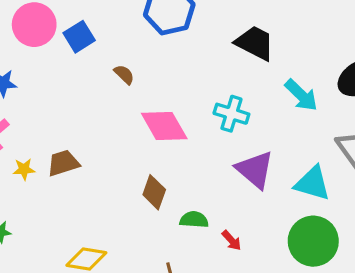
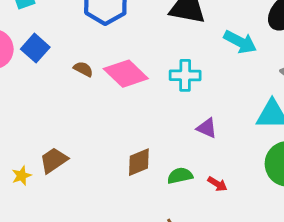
pink diamond: (164, 126) -> (126, 74), moved
purple triangle: (255, 170) -> (207, 128), moved, size x0.6
brown diamond: (154, 192) -> (139, 162), turned 64

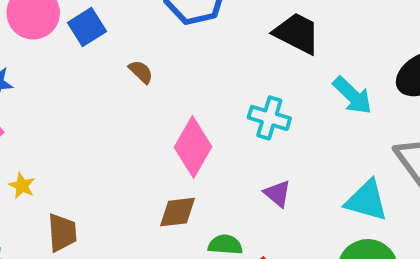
pink diamond: (126, 74) -> (193, 147), moved, turned 60
brown trapezoid: (54, 160) -> (62, 233), moved, turned 104
yellow star: (22, 176) -> (22, 186), turned 30

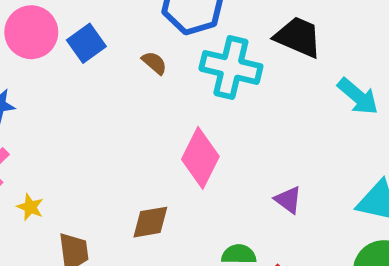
brown semicircle: (141, 72) -> (154, 63), moved
cyan cross: (269, 118) -> (231, 67), moved, size x1.4
brown diamond: (178, 212) -> (150, 222), moved

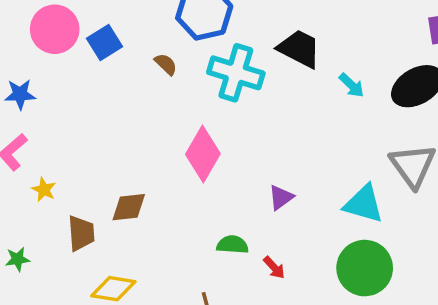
cyan arrow: (358, 96) -> (352, 85), moved, size x0.7
purple triangle: (288, 200) -> (281, 197), turned 44
brown diamond: (150, 222) -> (129, 207), moved

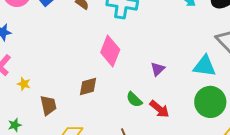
brown diamond: (129, 207) -> (88, 87), moved
green semicircle: (232, 245) -> (134, 100), turned -132
red arrow: (274, 268) -> (159, 109), size x1.5

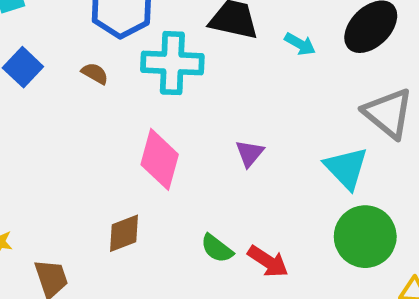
cyan triangle: (205, 66) -> (346, 168), turned 45
purple triangle: (158, 69) -> (250, 153), moved

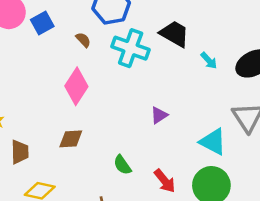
pink diamond: (160, 159) -> (76, 86), moved
cyan triangle: (346, 168) -> (213, 142), turned -36
red arrow: (268, 261) -> (165, 181), moved

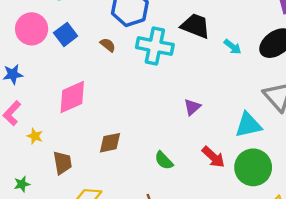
pink diamond: (76, 86) -> (72, 97), moved, turned 42
cyan triangle: (213, 142) -> (248, 125), turned -32
red arrow: (165, 181) -> (213, 157), moved

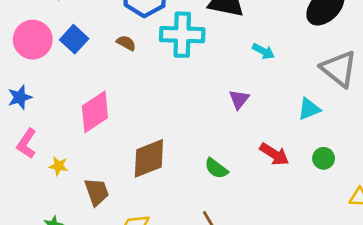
cyan arrow: (233, 47) -> (263, 51), moved
cyan triangle: (248, 125) -> (309, 109), size x0.7
brown diamond: (110, 143) -> (149, 158), size x1.4
green circle: (253, 167) -> (324, 158), size x0.5

